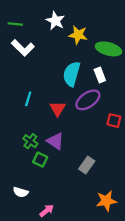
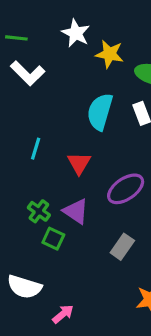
purple ellipse: (88, 100) -> (126, 189), moved
white semicircle: (21, 192) -> (24, 287), size x1.5

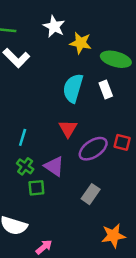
cyan line: (36, 149) -> (23, 137), moved
red triangle: (79, 163) -> (68, 129), moved
green square: (53, 239) -> (36, 188), turned -30

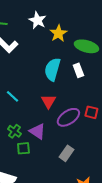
yellow star: (81, 43) -> (58, 33), turned 30
cyan line: (23, 137) -> (12, 96), moved, turned -64

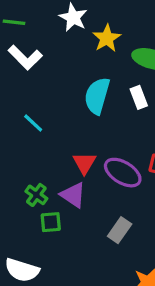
cyan line: (12, 96) -> (33, 123), moved
red triangle: (48, 101) -> (84, 163), moved
purple ellipse: (68, 117) -> (123, 173), turned 65

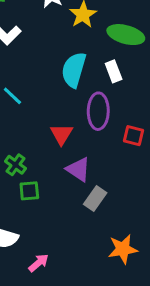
purple ellipse: (123, 173) -> (98, 111), moved, turned 60
purple triangle: (73, 195) -> (78, 169), moved

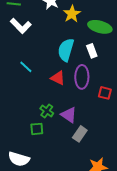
red triangle: (61, 134) -> (58, 78), moved, turned -35
green cross: (15, 165) -> (47, 111), moved

